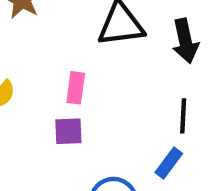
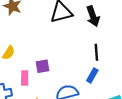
pink rectangle: (76, 88) -> (25, 78), moved

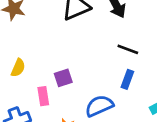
black line: (96, 52) -> (128, 49), turned -56

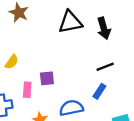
black line: (128, 49) -> (105, 67), turned -54

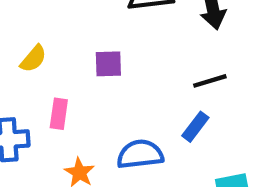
purple square: (47, 78) -> (108, 64), moved

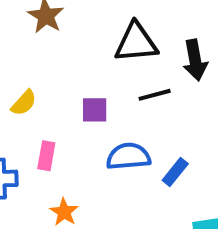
black line: (210, 81) -> (155, 95), moved
blue semicircle: (140, 154) -> (128, 156), moved

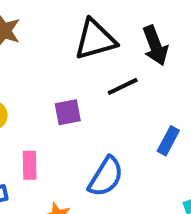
blue semicircle: (128, 156) -> (106, 177), moved, turned 138
blue rectangle: (175, 172) -> (168, 141), moved

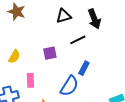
black triangle: (95, 40) -> (64, 16), size x0.7
blue rectangle: (168, 141) -> (84, 68), moved

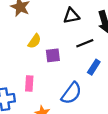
yellow semicircle: (14, 57) -> (34, 41), moved
blue rectangle: (84, 68) -> (94, 67), moved

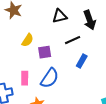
blue semicircle: (71, 93) -> (50, 78), moved

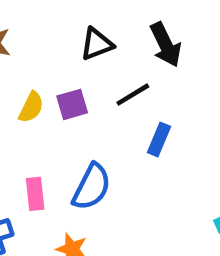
purple square: (45, 52) -> (72, 104), moved

